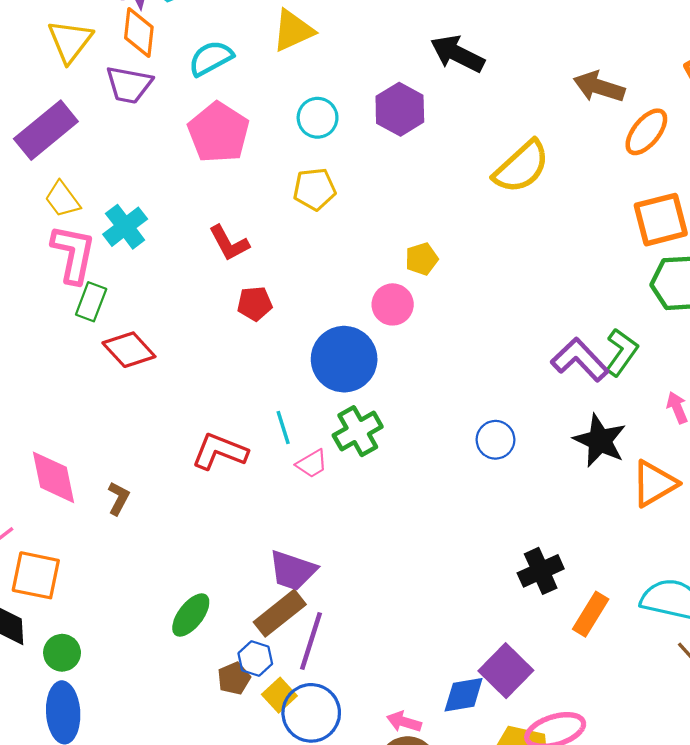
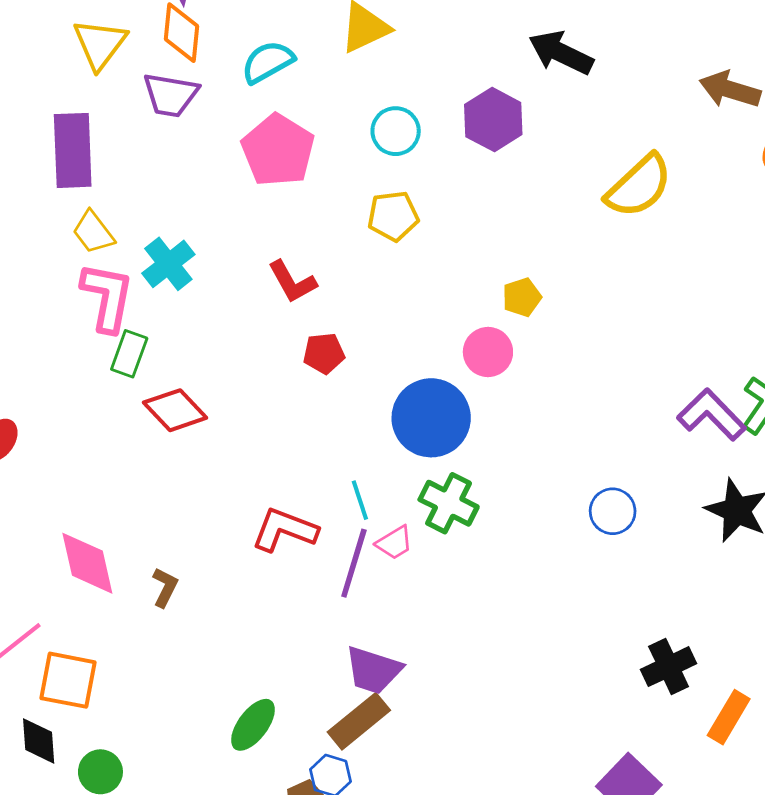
purple rectangle: (46, 130) -> (73, 150), turned -52
green cross: (358, 431) -> (449, 503), turned -33
purple line: (311, 641) -> (354, 563), moved

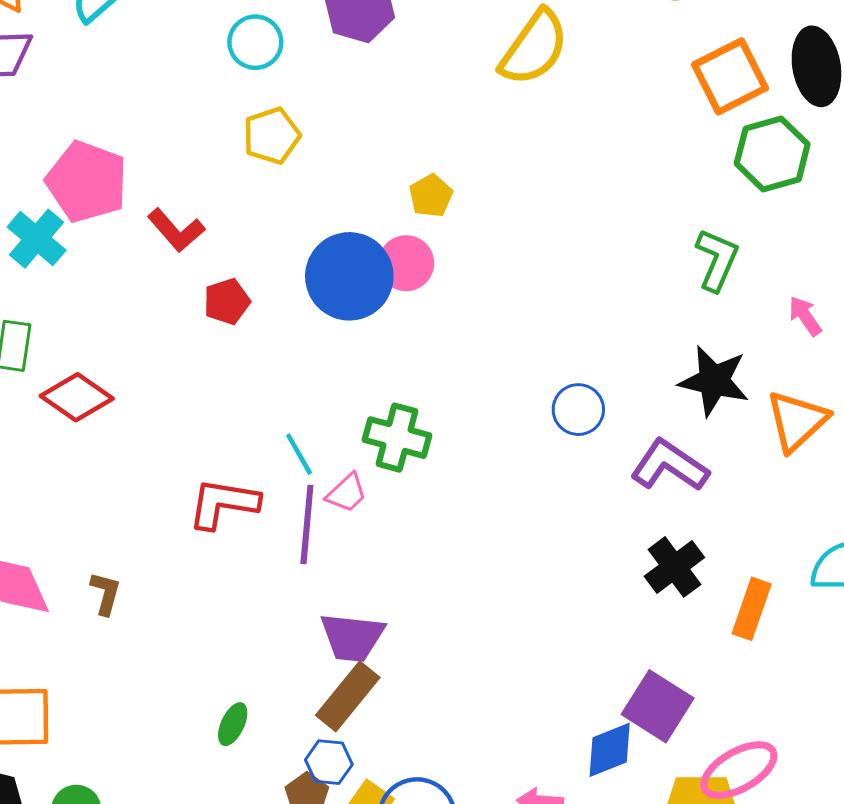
pink pentagon: (278, 150) -> (87, 182), moved
purple L-shape: (712, 415) -> (669, 465), moved
blue circle: (431, 418) -> (349, 276), moved
green ellipse: (253, 725) -> (233, 724), size x0.7

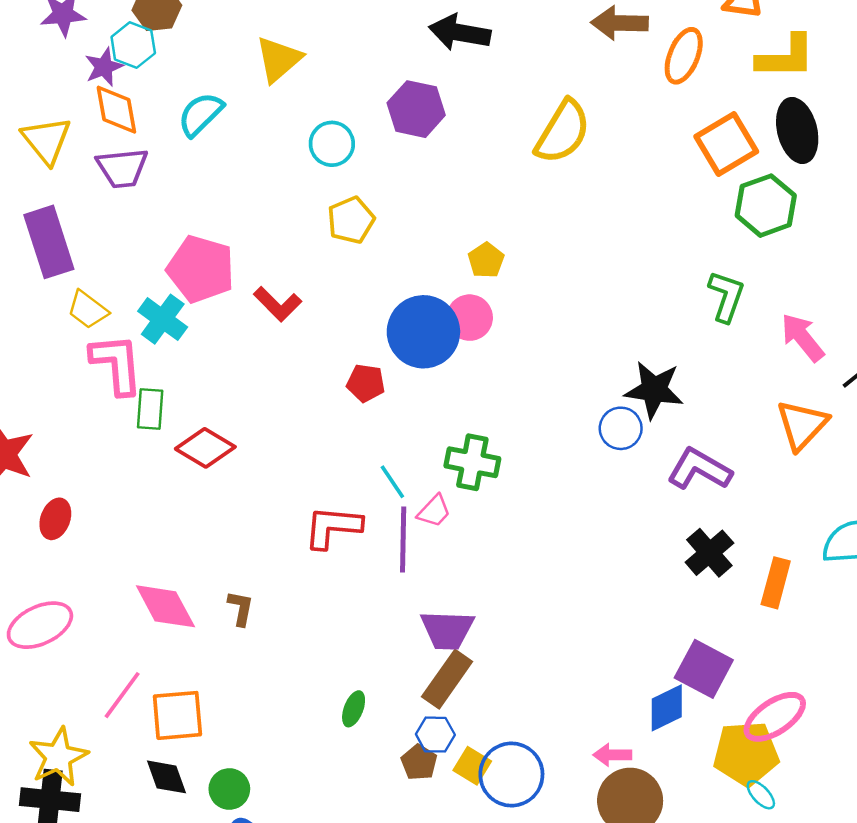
red pentagon: (227, 301) -> (366, 383), moved, turned 30
pink arrow: (805, 316) -> (803, 337), size x1.5
black star: (714, 381) -> (654, 390), moved

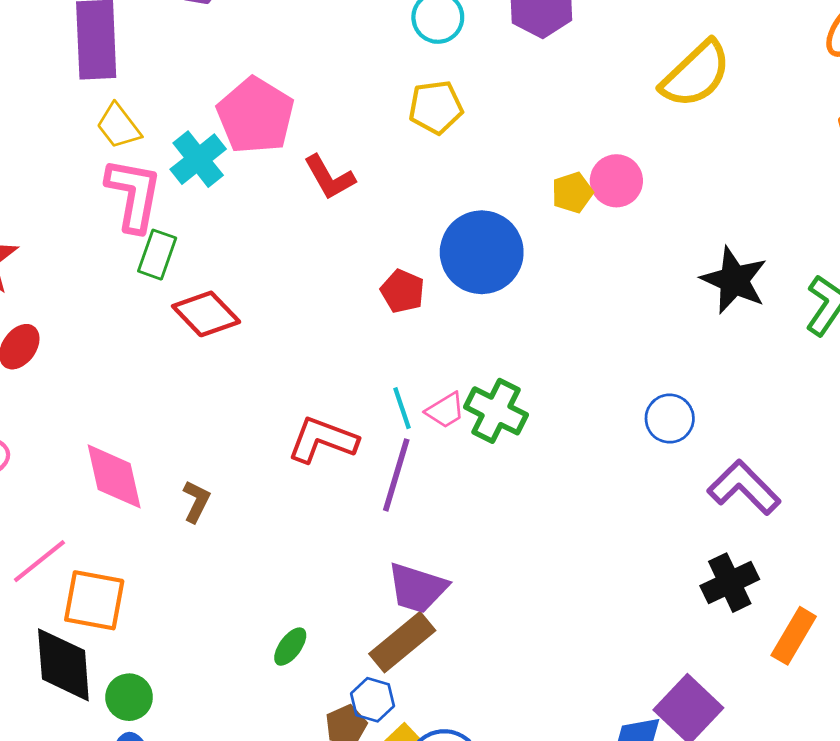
pink circle: (470, 318) -> (616, 181), moved
black star: (654, 390) -> (734, 280), moved
pink trapezoid: (434, 511) -> (445, 410), moved
black diamond: (166, 777) -> (63, 665), size x1.5

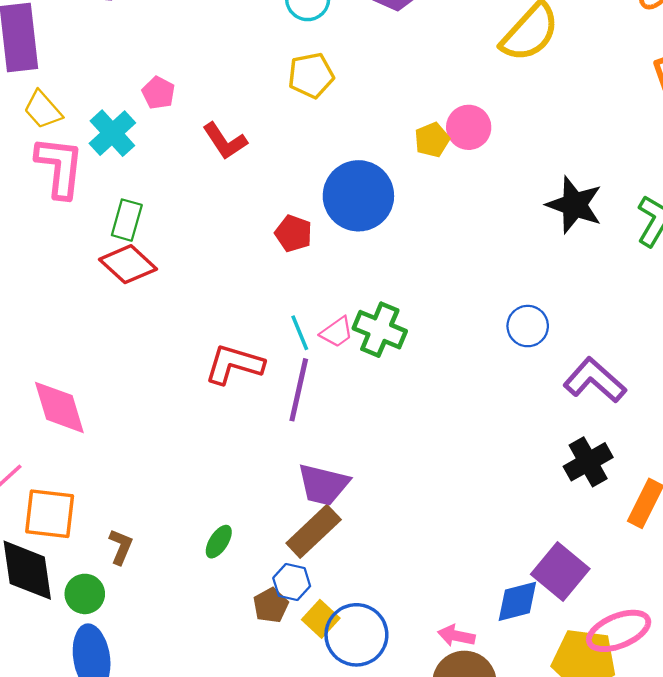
pink pentagon: (255, 116) -> (158, 93), size x0.5
green rectangle: (157, 255) -> (127, 220), moved
brown L-shape: (196, 501) -> (121, 547), moved

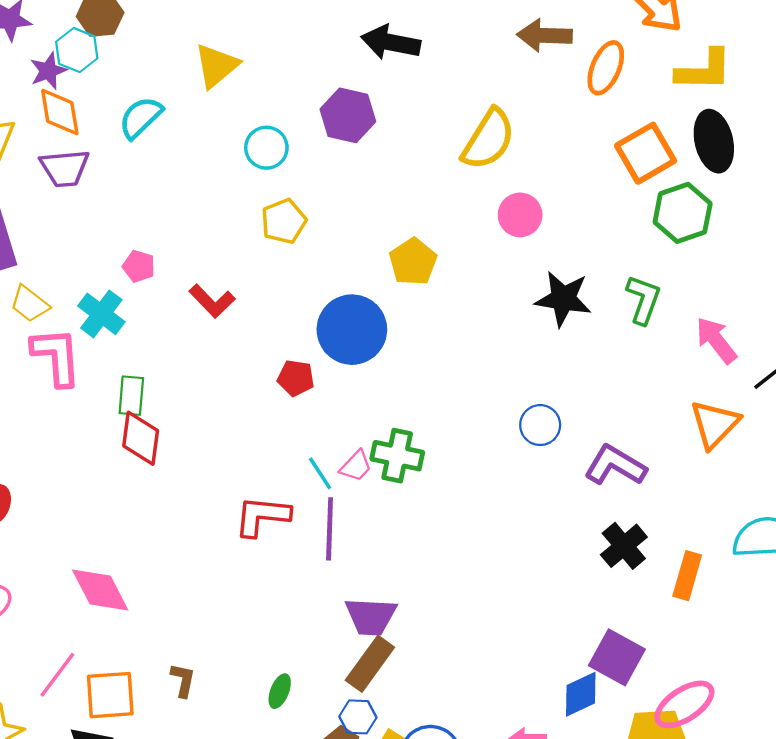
pink circle: (469, 127) -> (520, 215), moved
yellow pentagon: (432, 140) -> (413, 262), size x1.4
red diamond: (128, 264) -> (141, 438), turned 66
brown L-shape: (121, 547) -> (183, 680), moved

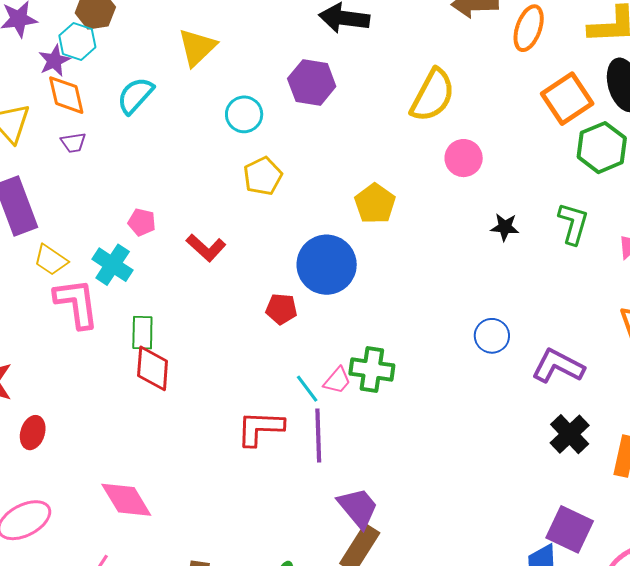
purple trapezoid: (65, 168) -> (73, 143), size x0.6
black star: (563, 299) -> (505, 227), size x0.6
purple trapezoid: (371, 617) -> (358, 508), turned -129

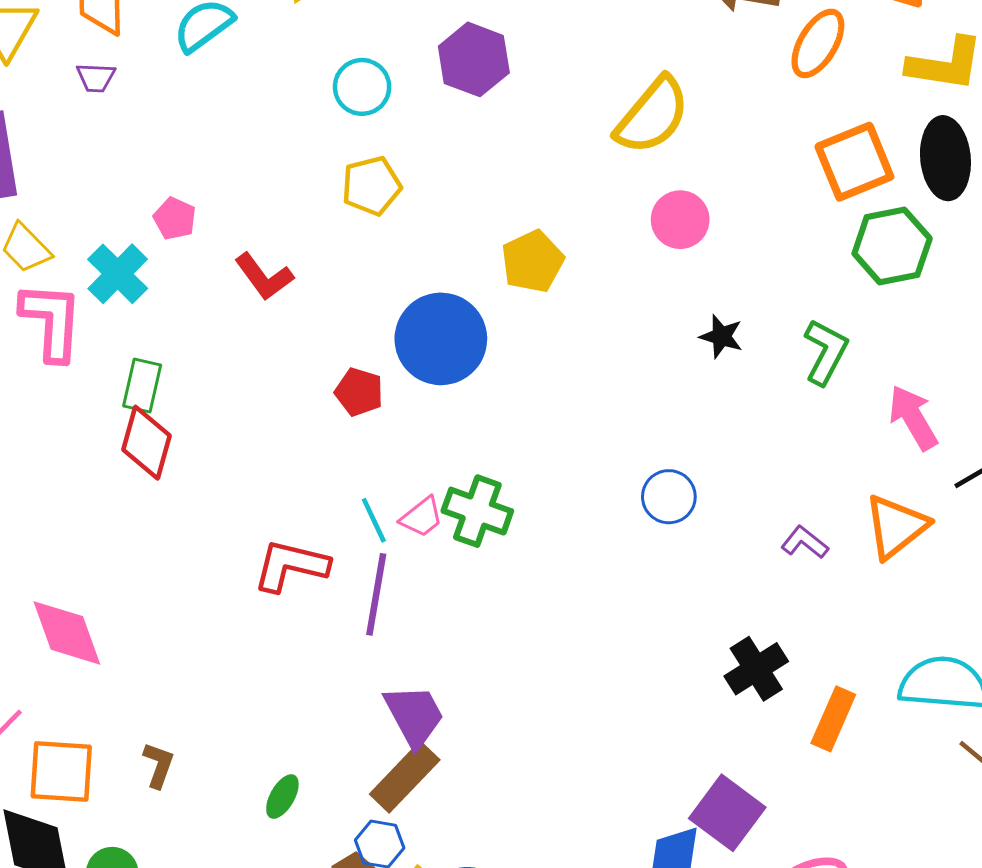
purple L-shape: (558, 366) -> (805, 542), moved, size x0.6

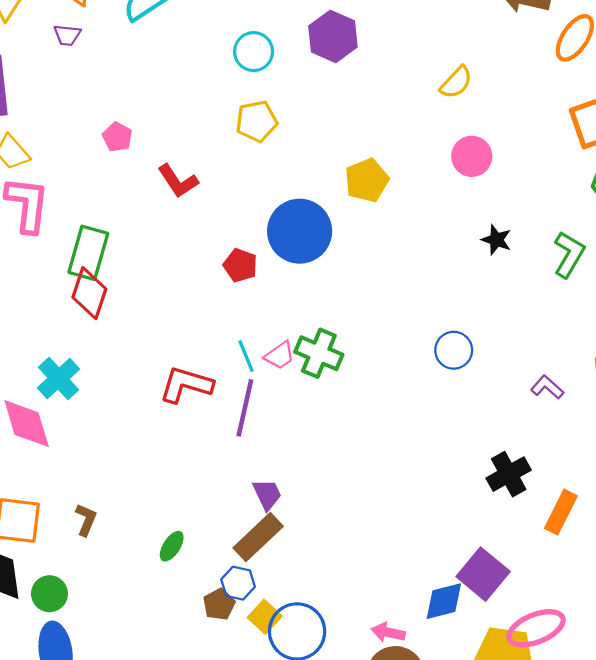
yellow semicircle: (652, 116) -> (456, 82), size x0.6
cyan cross: (118, 274) -> (58, 378), moved
green rectangle: (142, 386) -> (88, 253), size x1.4
purple trapezoid: (414, 716) -> (267, 494), size x0.7

